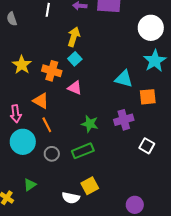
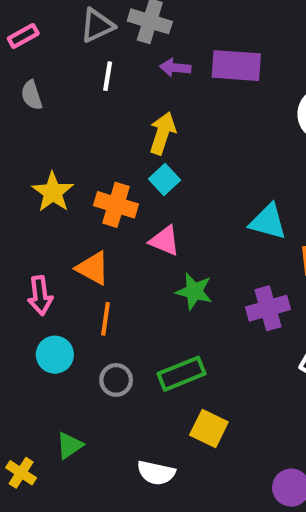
green star: (90, 124) -> (194, 291), moved
orange line: (47, 125) -> (106, 319), turned 35
cyan circle: (23, 142) -> (55, 355), size x0.7
yellow square: (90, 186) -> (209, 428), moved, turned -36

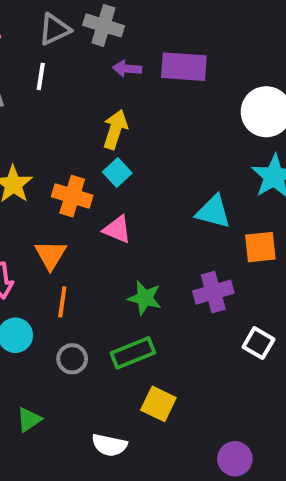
white line: (108, 76) -> (41, 76), moved
orange triangle: (93, 268) -> (51, 255), turned 32
green star: (194, 291) -> (145, 298), moved

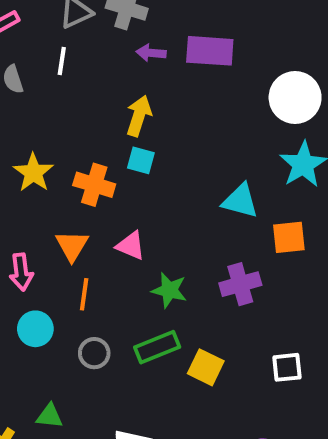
cyan square: (117, 173) -> (141, 160), turned -32
pink triangle: (117, 229) -> (131, 246), moved
white square: (258, 343) -> (287, 367), moved, turned -36
yellow square: (158, 404) -> (206, 367), moved
green triangle: (29, 420) -> (50, 416), turned 40

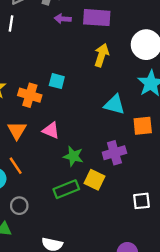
yellow arrow: (139, 116) -> (102, 55), moved
orange line: (84, 294) -> (16, 166), moved, turned -42
gray circle: (94, 353) -> (19, 206), moved
yellow square: (206, 367) -> (94, 180), moved

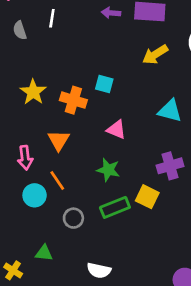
yellow arrow: (102, 55) -> (155, 54), turned -140
pink triangle: (51, 130) -> (116, 130), moved
green star: (73, 156) -> (108, 170), moved
gray circle: (19, 206) -> (73, 218), moved

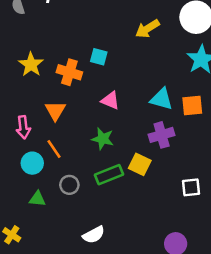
cyan triangle: (170, 111) -> (162, 99), moved
green triangle: (44, 253) -> (37, 199), moved
white semicircle: (99, 270) -> (94, 235), turned -40

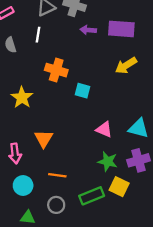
orange cross: (69, 72) -> (56, 70), moved
pink triangle: (110, 100) -> (104, 129), moved
green star: (103, 139) -> (108, 161), moved
orange line: (54, 149) -> (57, 175), moved, turned -48

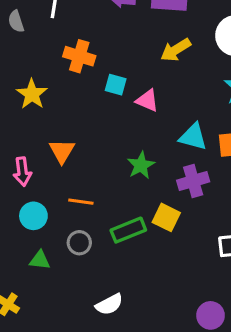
pink triangle: (104, 129) -> (147, 100), moved
green star: (108, 161) -> (141, 165), moved, turned 30

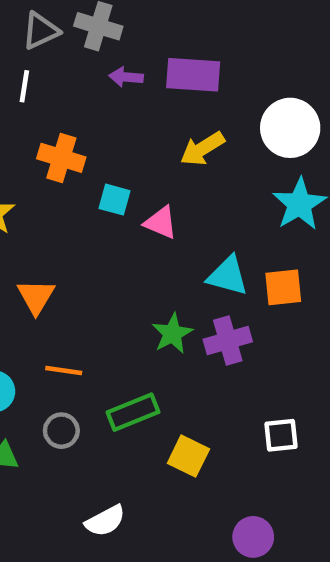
green star: (141, 165) -> (172, 334), moved
yellow square: (166, 217) -> (188, 456), moved

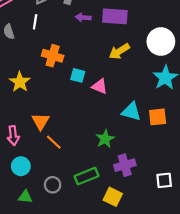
purple cross: (228, 340) -> (125, 165), moved
orange line: (64, 371) -> (54, 142), moved, turned 35
white square: (281, 435) -> (164, 180), moved

